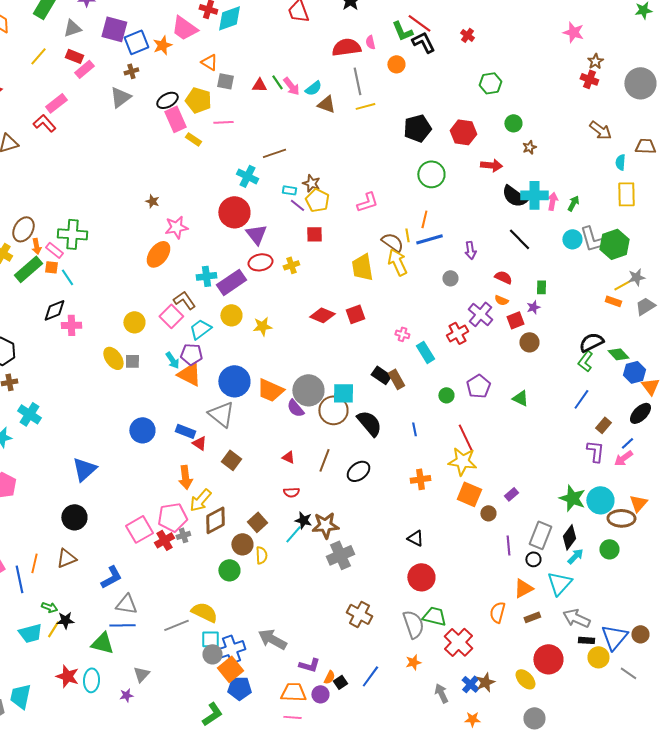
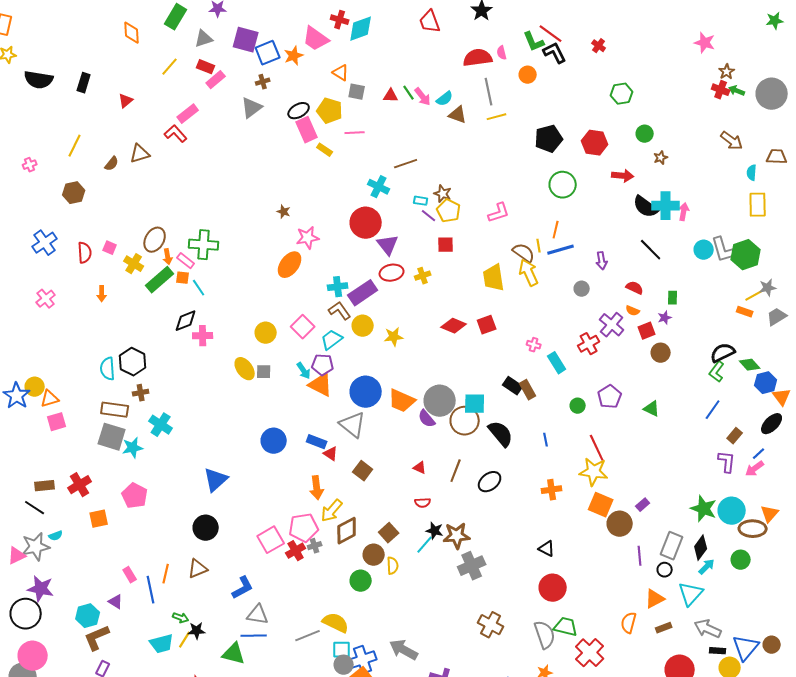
green arrow: (573, 203) -> (737, 91), moved, turned -98
brown L-shape: (184, 300) -> (340, 311), moved
brown circle: (488, 513) -> (620, 524), size x1.6

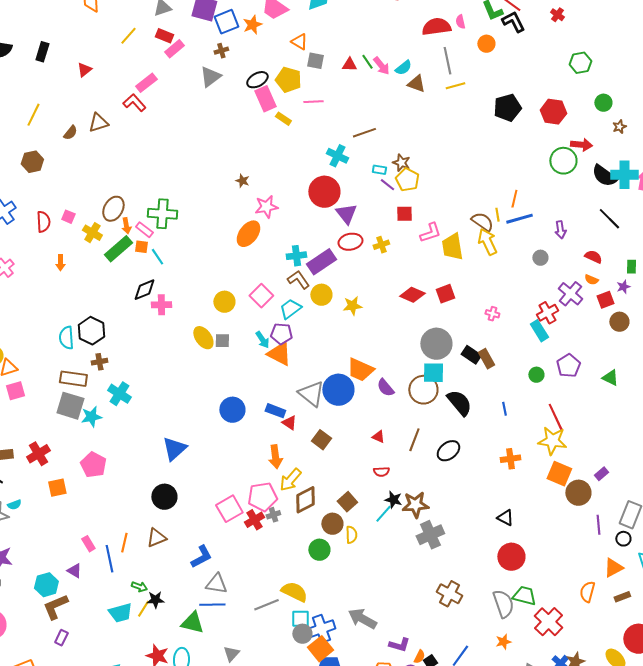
green circle: (563, 185) -> (563, 161), moved
pink L-shape: (499, 213) -> (430, 233), moved
cyan rectangle: (557, 363) -> (539, 331), moved
blue circle: (366, 392) -> (338, 390), moved
gray circle: (440, 401) -> (436, 344), moved

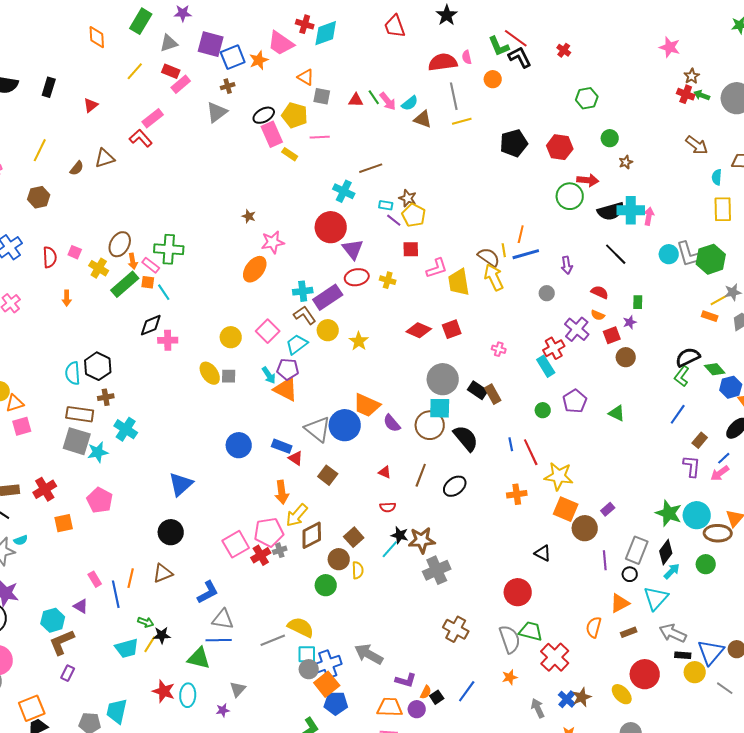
black semicircle: (604, 176) -> (611, 211), turned -52
yellow cross: (381, 245) -> (388, 280), turned 35
yellow star: (352, 306) -> (359, 341), turned -30
red line: (555, 417) -> (531, 452), moved
black triangle: (505, 518) -> (543, 553), moved

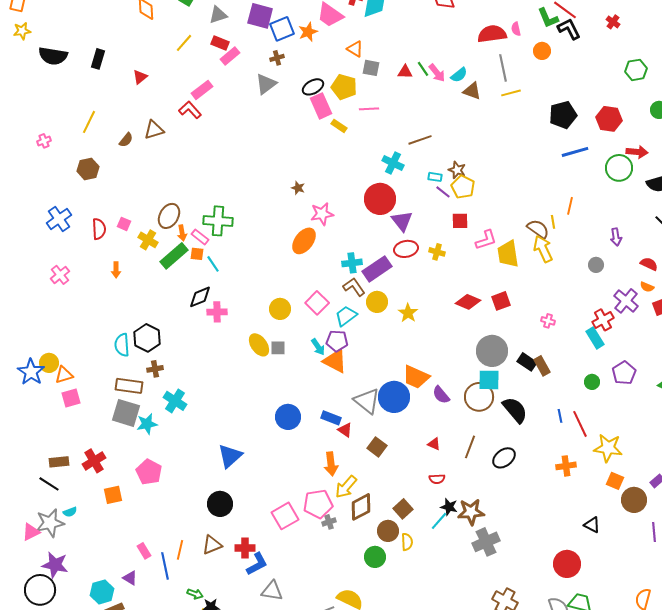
blue line: (526, 254) -> (575, 152), moved
orange square: (566, 509) -> (615, 481), size x0.7
red cross: (261, 555) -> (245, 548), moved, turned 30

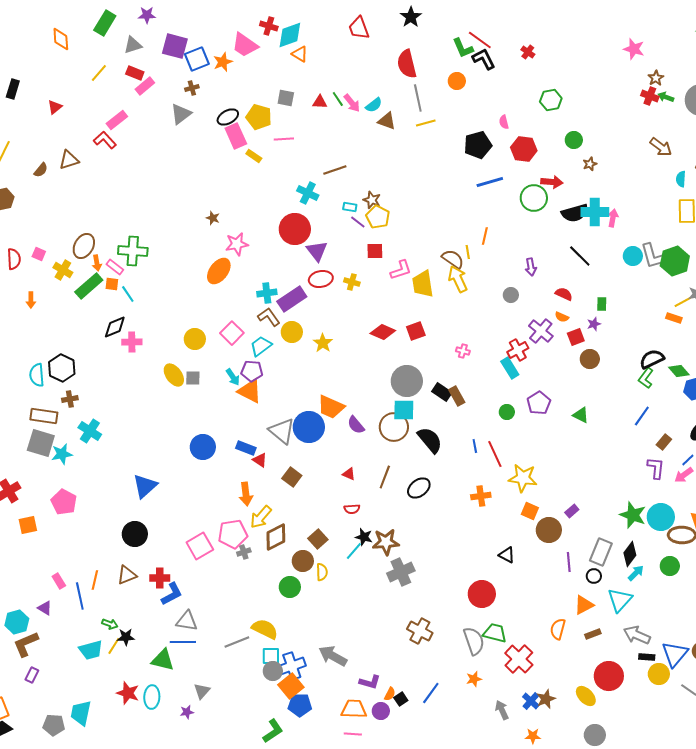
pink semicircle: (516, 29) -> (504, 122), moved
red semicircle: (492, 34) -> (407, 64), turned -96
orange triangle: (355, 49) -> (300, 54), moved

